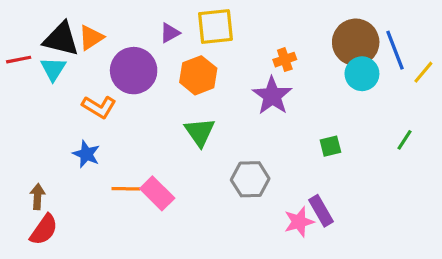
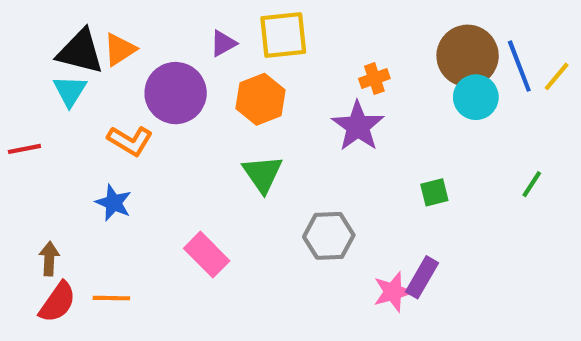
red line: (19, 60) -> (24, 149), moved
yellow line: (423, 72) -> (557, 76), moved
orange line: (126, 189) -> (111, 298), moved
purple rectangle: (321, 211) -> (422, 277), turned 60

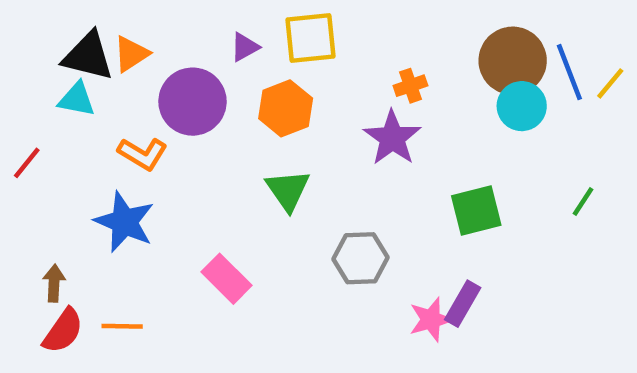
cyan triangle: (70, 91) -> (77, 99), turned -51
red line: (24, 149) -> (27, 163), turned -40
green square: (434, 192) -> (476, 211), size x1.6
blue star: (113, 203) -> (124, 222), size x1.5

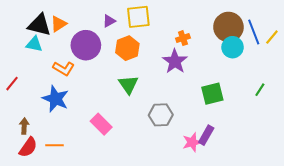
red line: (27, 163) -> (12, 84), moved

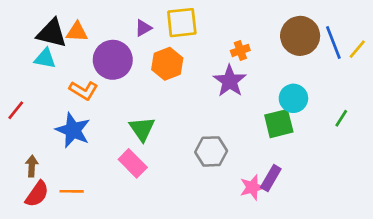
orange triangle: (59, 24) -> (77, 32), turned 36
cyan circle: (233, 47) -> (293, 98), moved
green triangle: (128, 85) -> (142, 129), moved

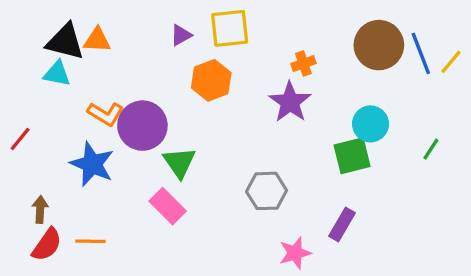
purple circle: (113, 60) -> (142, 126), moved
pink star: (252, 187) -> (295, 253), moved

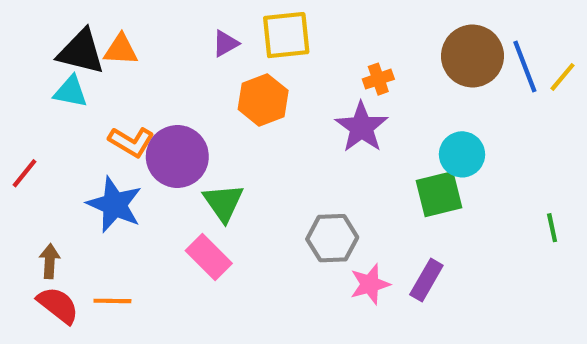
green line: (431, 149) -> (552, 228), moved, turned -45
red semicircle: (47, 245) -> (58, 305), turned -87
pink star: (295, 253) -> (370, 284), moved

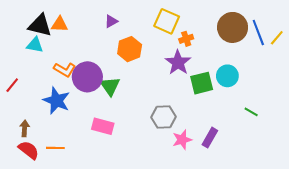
yellow square: (286, 35) -> (167, 21), moved, turned 30
green square: (439, 194) -> (202, 83), moved
green triangle: (223, 203) -> (110, 86), moved
green line: (552, 228) -> (251, 112), moved, turned -48
pink rectangle: (209, 257) -> (103, 126), turned -30

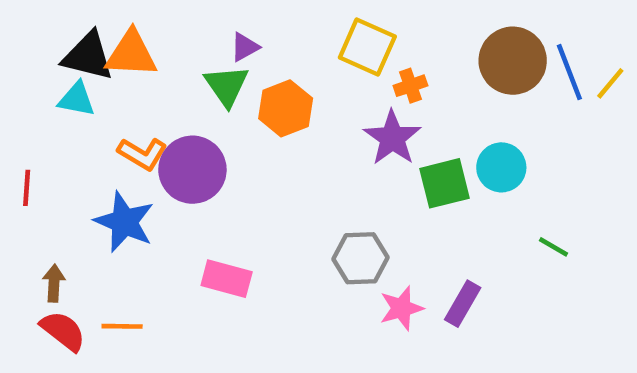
orange triangle: (60, 24) -> (131, 54), size x1.4
red line: (12, 85) -> (27, 188), turned -35
green triangle: (110, 86) -> (227, 86), moved

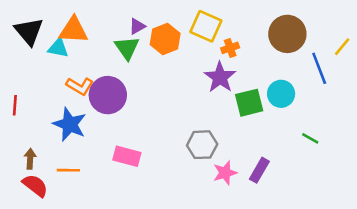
black triangle: (88, 56) -> (29, 31), moved, turned 36
blue line: (569, 72) -> (319, 68), moved
cyan triangle: (77, 99) -> (58, 48), moved
orange hexagon: (286, 108) -> (165, 39), moved
orange line: (122, 326) -> (68, 170), moved

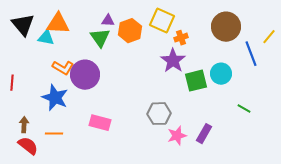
purple triangle: (137, 26) -> (108, 21), turned 32

